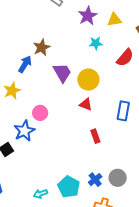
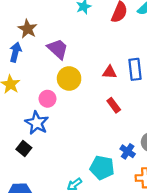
yellow circle: (88, 80) -> (69, 79), moved
red triangle: (86, 104) -> (110, 72), moved

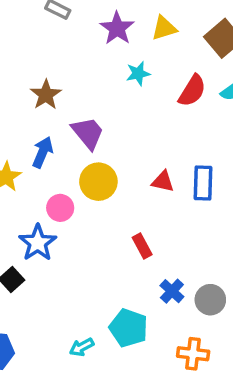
blue arrow: (15, 52) -> (43, 152), moved
red rectangle: (114, 105) -> (142, 246), moved
blue cross: (128, 151) -> (172, 291), moved

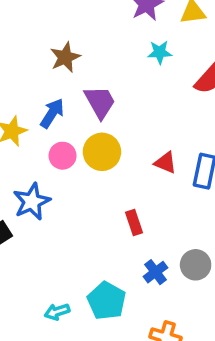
pink circle: (60, 208) -> (63, 156), moved
gray circle: (210, 300) -> (196, 265), moved

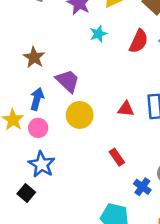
pink circle: (63, 156) -> (38, 128), moved

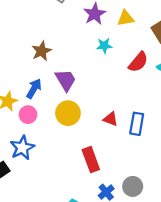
red rectangle: (117, 157) -> (91, 160), size x1.5

